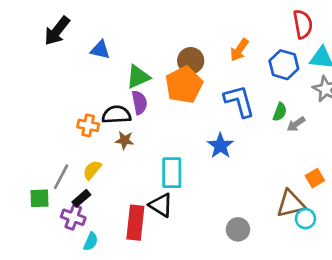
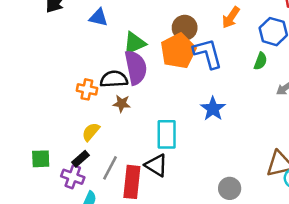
blue L-shape: (239, 101) -> (208, 53), moved
purple semicircle: (139, 102) -> (136, 68), size x1.5
green semicircle: (280, 112) -> (260, 61), moved
gray line: (61, 177) -> (110, 168), moved

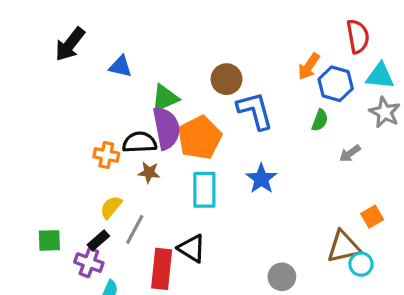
orange arrow: (231, 17) -> (309, 66), moved
orange pentagon: (178, 51) -> (200, 138), moved
cyan rectangle: (167, 134) -> (204, 190), moved
gray line: (110, 168) -> (135, 229), moved

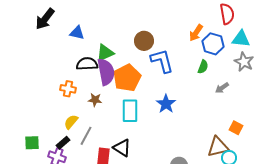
black semicircle: (140, 142) -> (87, 64), moved
orange square: (372, 217) -> (236, 128), turned -32

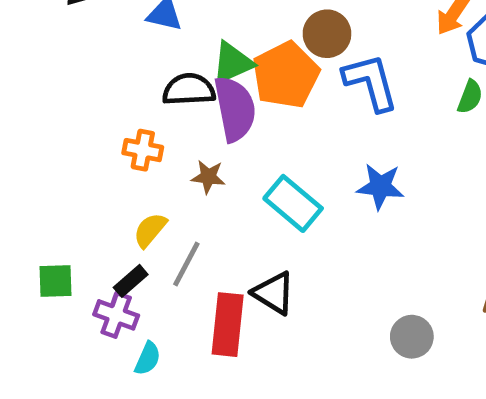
orange pentagon: (127, 78) -> (286, 75), moved
blue star: (166, 104) -> (380, 186), turned -30
cyan rectangle: (130, 111) -> (293, 203), turned -50

